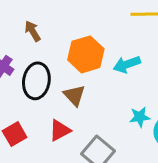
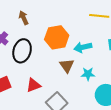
brown triangle: (74, 95) -> (67, 66), moved
cyan star: (140, 117) -> (88, 74), moved

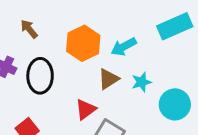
brown triangle: (67, 66) -> (108, 79), turned 49
red triangle: (33, 85) -> (86, 109), moved

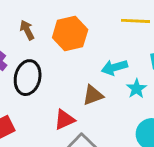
orange hexagon: (83, 43) -> (70, 34), moved
cyan star: (141, 82) -> (136, 89), moved, turned -30

